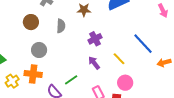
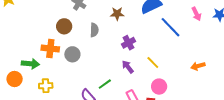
blue line: (143, 44) -> (170, 27), moved
orange cross: (33, 74) -> (50, 49), moved
yellow cross: (12, 81) -> (46, 86), turned 32

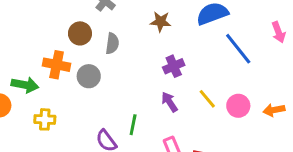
gray semicircle: (94, 30) -> (112, 43), moved
green line: (105, 84) -> (133, 125), turned -48
pink circle: (159, 87) -> (238, 106), moved

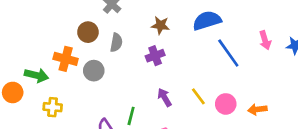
purple cross: (174, 66) -> (155, 56), moved

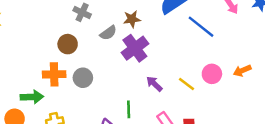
gray semicircle: (116, 43) -> (108, 33), moved, turned 60
purple cross: (155, 56) -> (135, 48), size x1.5
yellow line: (198, 96) -> (186, 84), moved

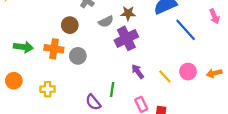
green arrow: (32, 97) -> (23, 47), moved

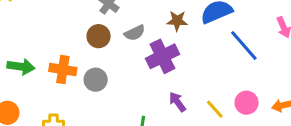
brown star: (128, 13) -> (177, 21), moved
brown circle: (70, 25) -> (99, 36), moved

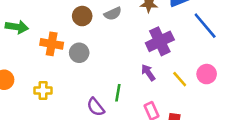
purple cross: (162, 56) -> (160, 41), moved
green arrow: (21, 67) -> (17, 27), moved

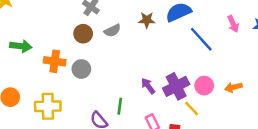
purple cross: (160, 41) -> (176, 86), moved
yellow line: (180, 79) -> (192, 109), moved
yellow cross: (43, 90) -> (48, 106), size x1.5

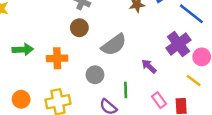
gray semicircle: (112, 31) -> (114, 45), moved, size x1.6
gray circle: (81, 69) -> (95, 75), moved
purple cross: (176, 86) -> (178, 44), moved

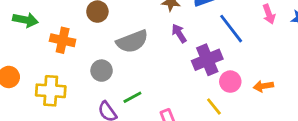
purple arrow: (149, 66) -> (179, 33), moved
green line: (126, 90) -> (132, 97), turned 49

